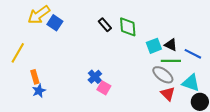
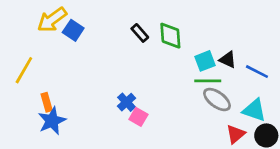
green line: (171, 61) -> (208, 81), moved
blue star: (39, 91) -> (52, 121), size x1.5
red triangle: (168, 94) -> (236, 134), moved, turned 35

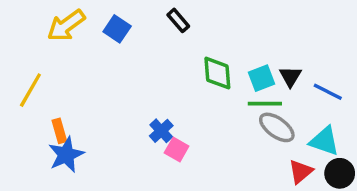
blue square: (73, 30) -> (117, 29), moved
black rectangle: (140, 33) -> (178, 20), moved
green diamond: (170, 36) -> (217, 73), moved
black triangle: (228, 60) -> (290, 76), turned 36

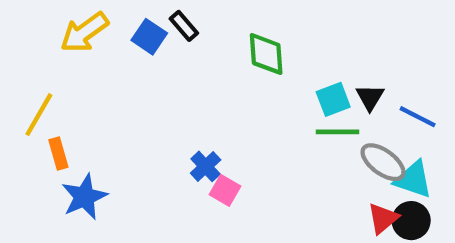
black rectangle: (178, 20) -> (184, 26), moved
green diamond: (217, 73) -> (266, 54), moved
gray ellipse: (277, 127) -> (383, 162), moved
orange rectangle: (59, 131) -> (58, 154), moved
black circle: (340, 173) -> (411, 221), moved

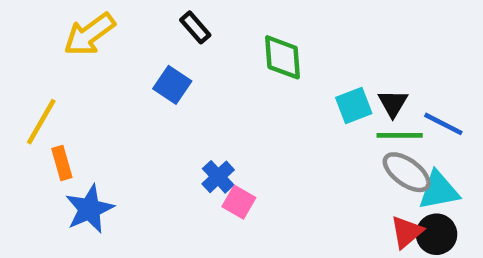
blue square: (149, 37) -> (172, 85), moved
green line: (338, 132) -> (400, 135), moved
cyan triangle: (413, 179) -> (439, 191), turned -30

